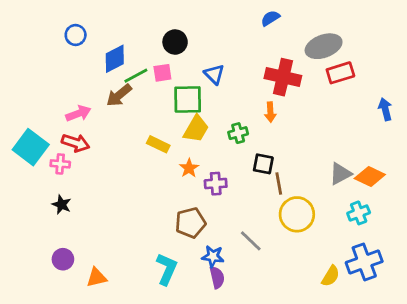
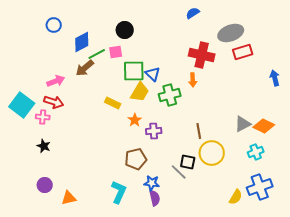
blue triangle: (214, 74) -> (153, 74), moved
green cross: (238, 133) -> (170, 95), size x1.5
black square: (263, 164) -> (188, 162), moved

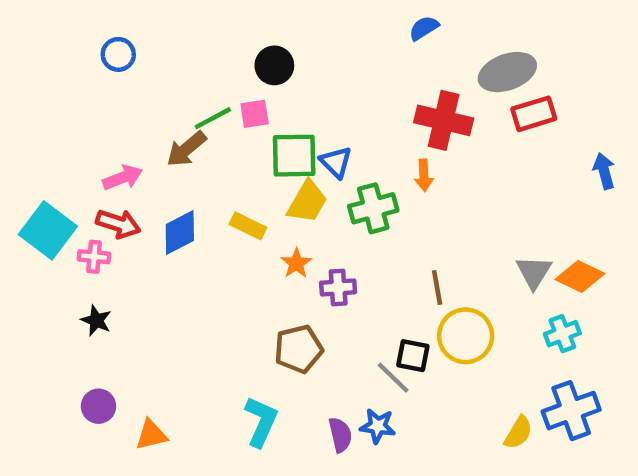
blue diamond: (82, 42) -> (180, 233), moved
gray triangle: (243, 124) -> (534, 272), turned -30
blue star: (152, 183) -> (378, 426), moved

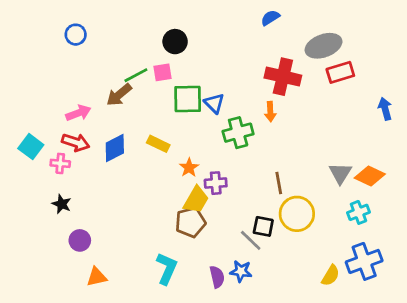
yellow trapezoid: (307, 202) -> (196, 200), moved
cyan square: (48, 230) -> (31, 147), size x0.7
purple circle: (98, 406) -> (80, 240), moved

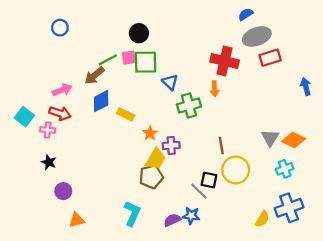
blue semicircle: (270, 18) -> (246, 14), moved
green square: (188, 99) -> (146, 62), moved
blue diamond: (115, 148) -> (101, 101), moved
purple semicircle: (217, 277) -> (172, 220), turned -102

